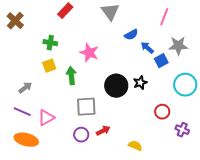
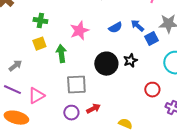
blue semicircle: (131, 35) -> (115, 28), moved
pink star: (89, 53) -> (79, 31), turned 30

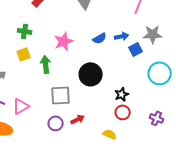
blue arrow: (137, 26) -> (122, 36), turned 128
black star: (130, 61) -> (122, 94), moved
red circle: (152, 90) -> (123, 112), moved

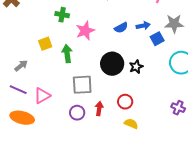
green cross: (25, 31) -> (62, 15), moved
black star: (122, 94) -> (136, 67), moved
red circle: (123, 112) -> (125, 102), moved
red arrow: (78, 119) -> (99, 109), turned -56

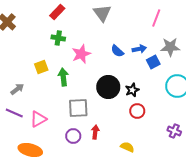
blue semicircle: (121, 28) -> (117, 51), turned 72
red circle: (125, 102) -> (137, 111), moved
orange ellipse: (22, 118) -> (30, 150), moved

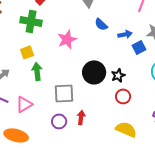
green cross: (58, 38) -> (31, 21), moved, size x1.5
blue semicircle: (117, 51) -> (101, 24), moved
green arrow: (63, 77) -> (37, 71), moved
yellow semicircle: (127, 147) -> (126, 129), moved, size x1.5

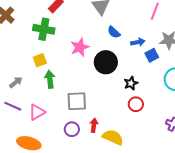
black circle: (94, 72) -> (106, 62), moved
yellow semicircle: (126, 129) -> (113, 137), moved

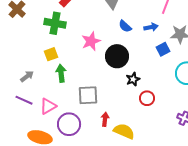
blue arrow: (138, 42) -> (151, 27), moved
black star: (131, 83) -> (133, 79), moved
purple circle: (72, 129) -> (69, 124), moved, size x1.5

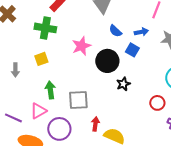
blue square: (163, 49) -> (132, 50), moved, turned -32
green arrow: (61, 73) -> (50, 90), moved
gray arrow: (27, 76) -> (15, 70), moved, turned 128
red circle: (147, 98) -> (157, 103), moved
purple line: (24, 100) -> (13, 118), moved

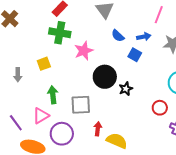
green cross: (45, 28) -> (60, 33), moved
black circle: (107, 61) -> (105, 77), moved
purple line: (13, 118) -> (16, 123), turned 30

